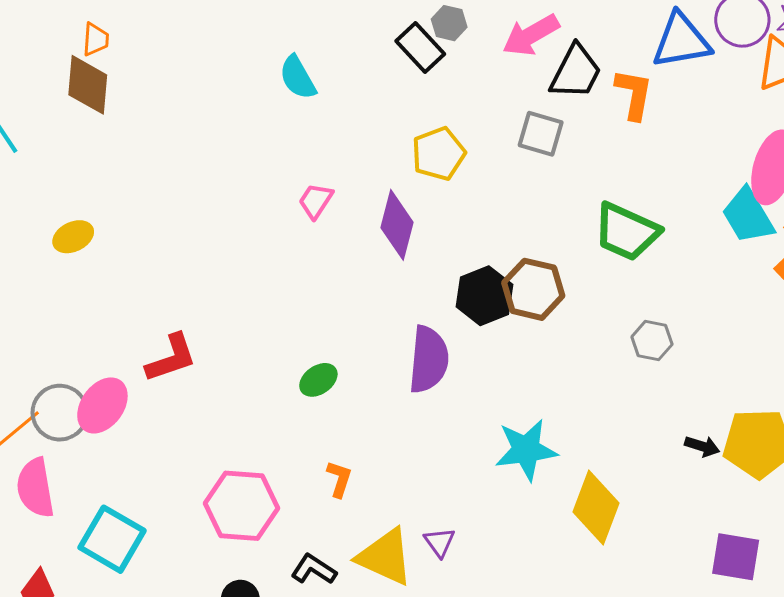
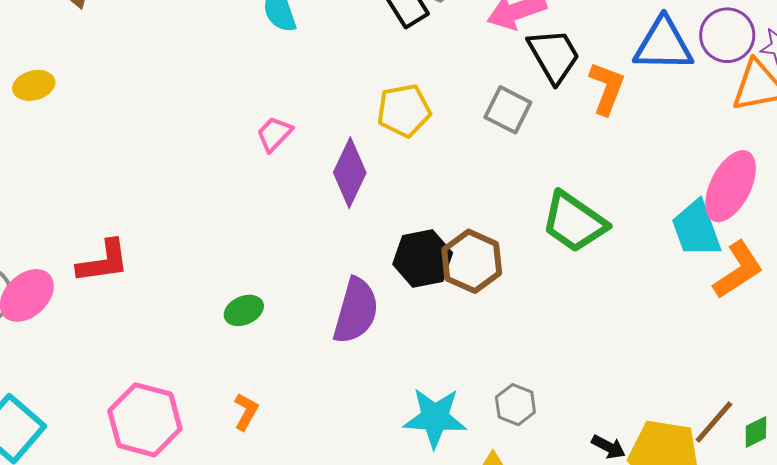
black trapezoid: (576, 72) -> (554, 56), turned -68
yellow ellipse: (73, 237) -> (34, 85), moved
gray hexagon: (652, 341) -> (515, 405), moved

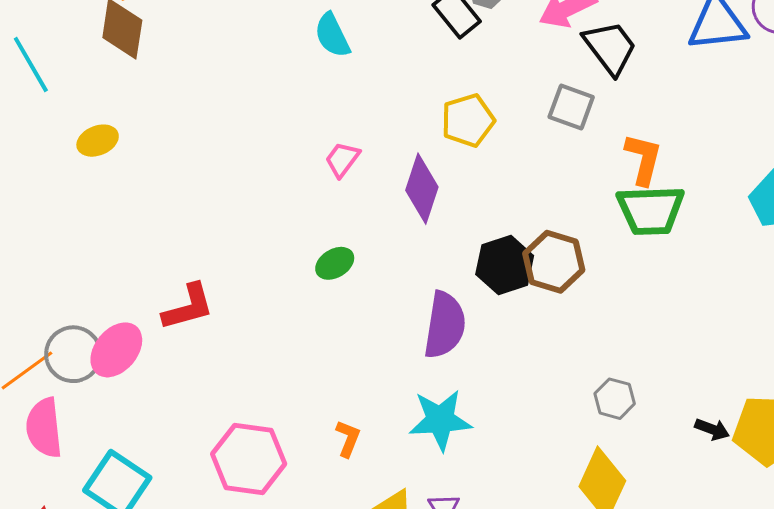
orange L-shape: (607, 88) -> (643, 159), moved
green trapezoid: (574, 222) -> (651, 210), turned -30
green ellipse: (244, 310) -> (335, 263), moved
cyan star: (435, 418) -> (440, 420), moved

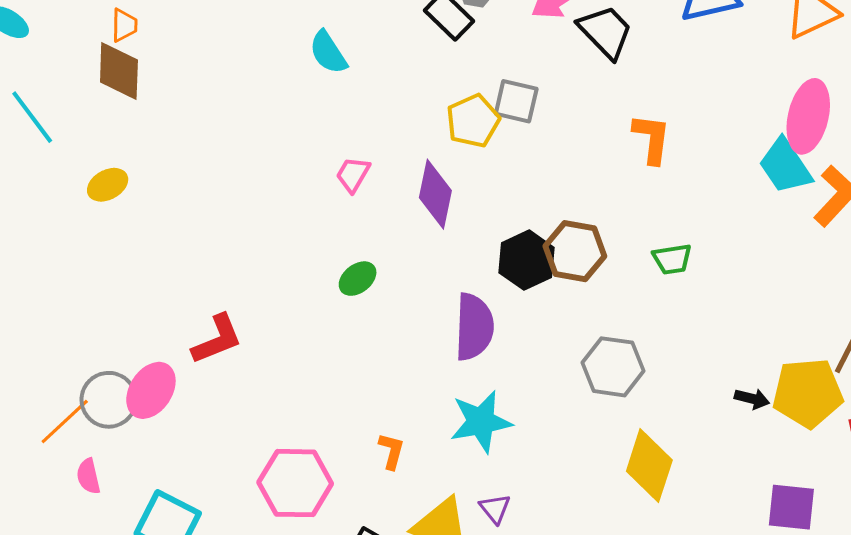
gray square: (571, 107) -> (516, 101), moved
green trapezoid: (651, 210) -> (672, 259), moved, size x0.6
gray hexagon: (615, 399) -> (613, 367), moved, size x1.5
pink semicircle: (44, 428) -> (88, 476), size x0.6

